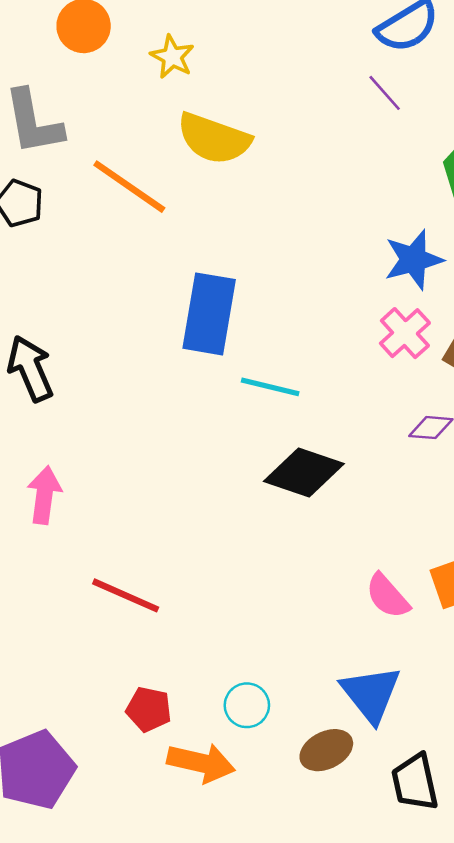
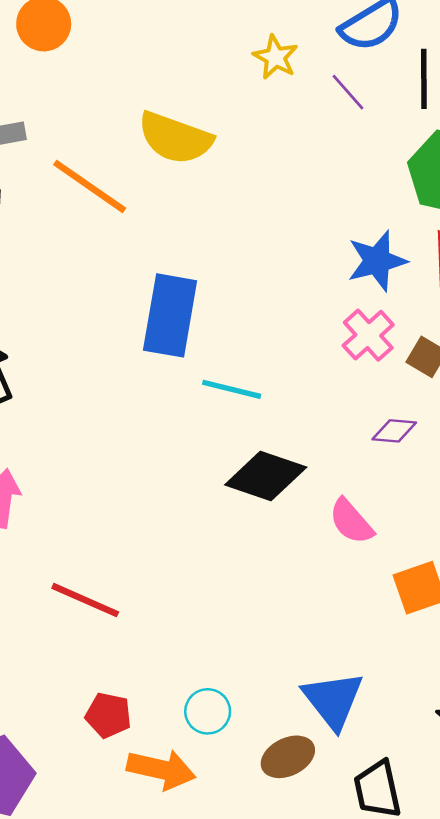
yellow star: (172, 57) -> (275, 57), moved
pink semicircle: (388, 596) -> (351, 522), moved

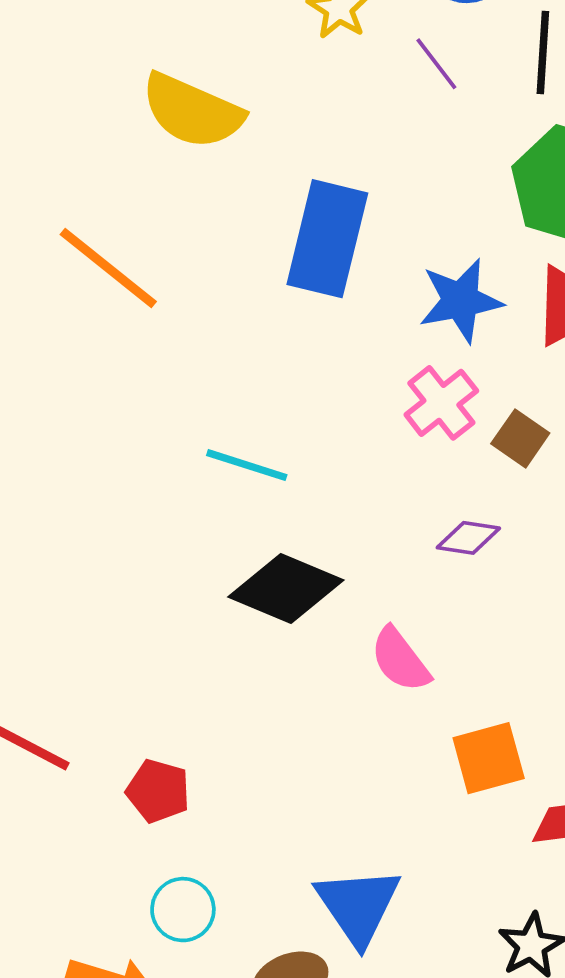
orange line: (90, 186) -> (108, 268), moved
blue rectangle: (170, 315) -> (327, 239), moved
red pentagon: (108, 715) -> (158, 791), moved

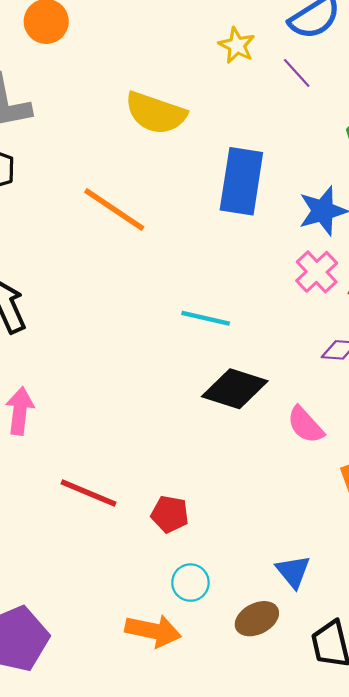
blue triangle: (358, 906) -> (293, 571), size x0.7

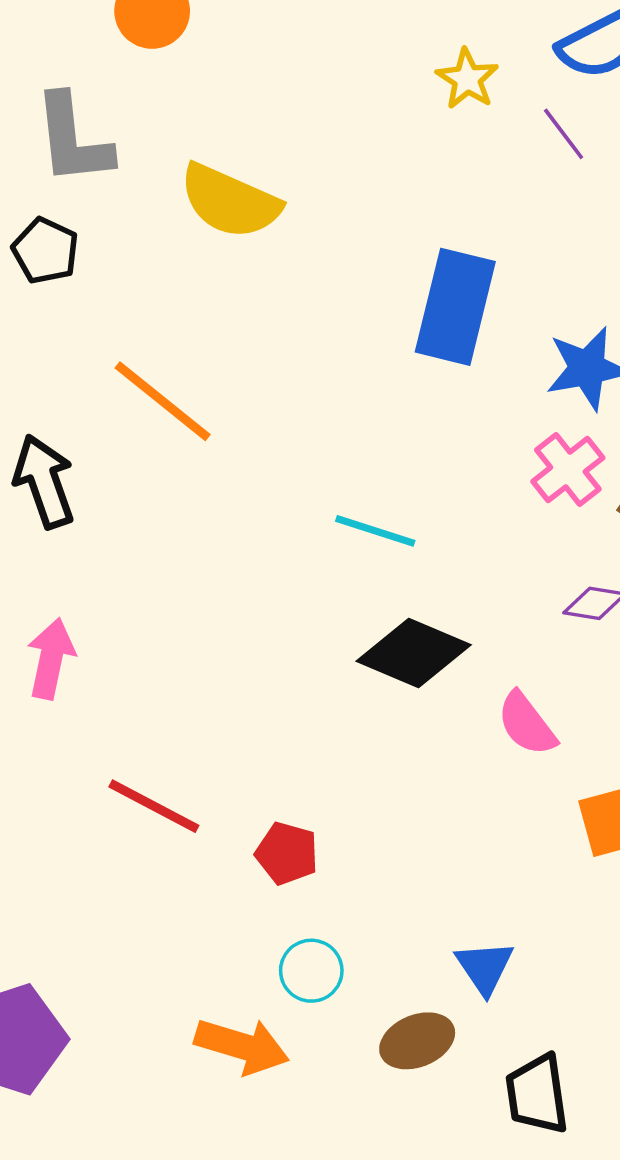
yellow semicircle: (156, 113) -> (230, 201), moved
orange line: (114, 209) -> (163, 401), moved

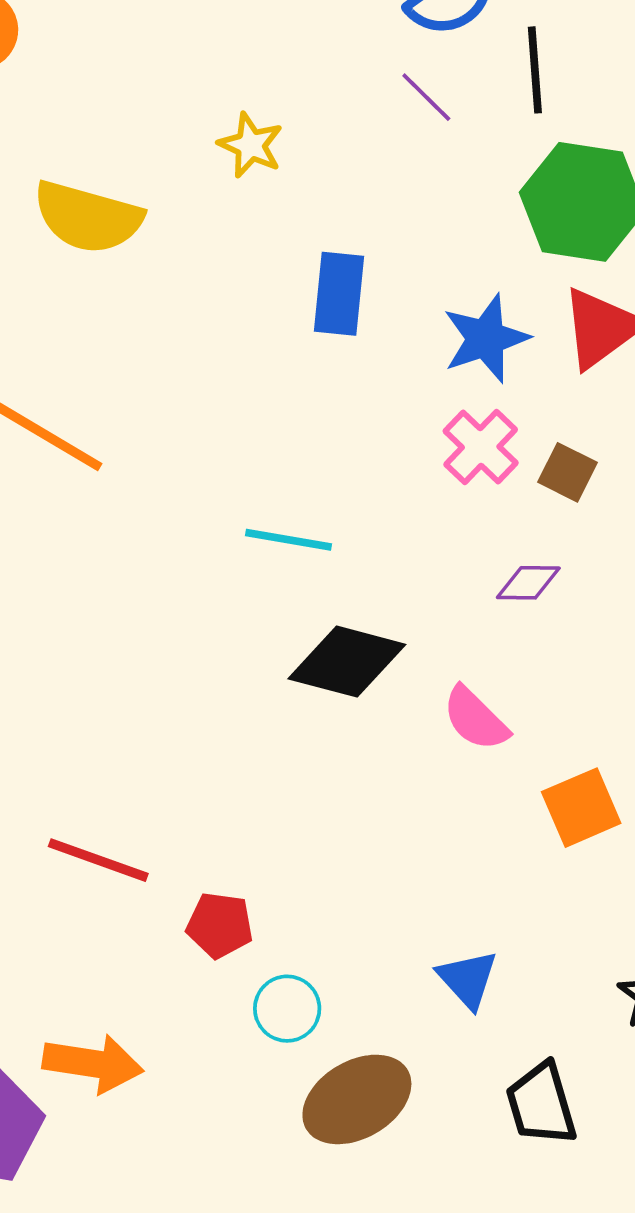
yellow star: (467, 79) -> (251, 145), moved
blue rectangle: (455, 307) -> (339, 294), size x0.7
red pentagon: (287, 853) -> (220, 925), moved
brown ellipse: (417, 1041) -> (357, 1099), moved, size x1.4
orange arrow: (242, 1046) -> (93, 1063), moved

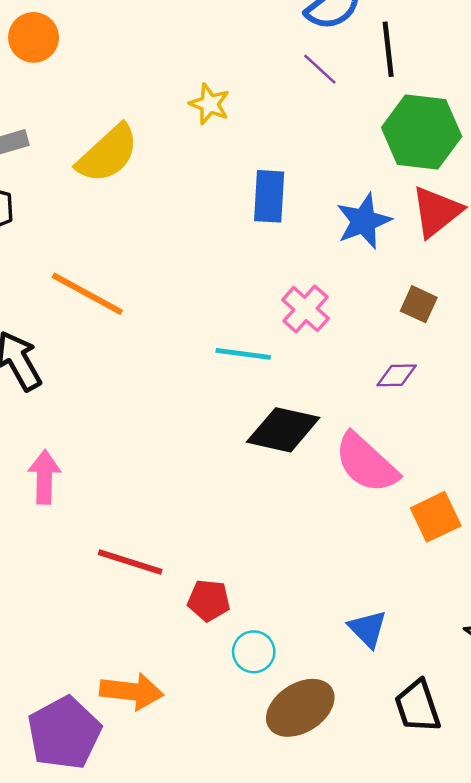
yellow semicircle: (88, 217) -> (108, 154), turned -56
pink cross: (481, 447) -> (305, 309), moved
pink semicircle: (475, 719) -> (366, 463), size x1.5

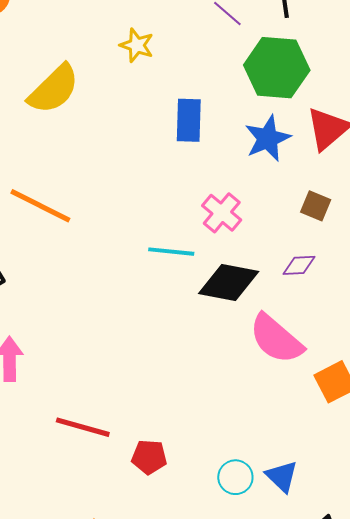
green hexagon: (422, 132) -> (277, 68), moved
black diamond: (283, 430) -> (229, 282), moved
cyan circle: (254, 652) -> (235, 477), moved

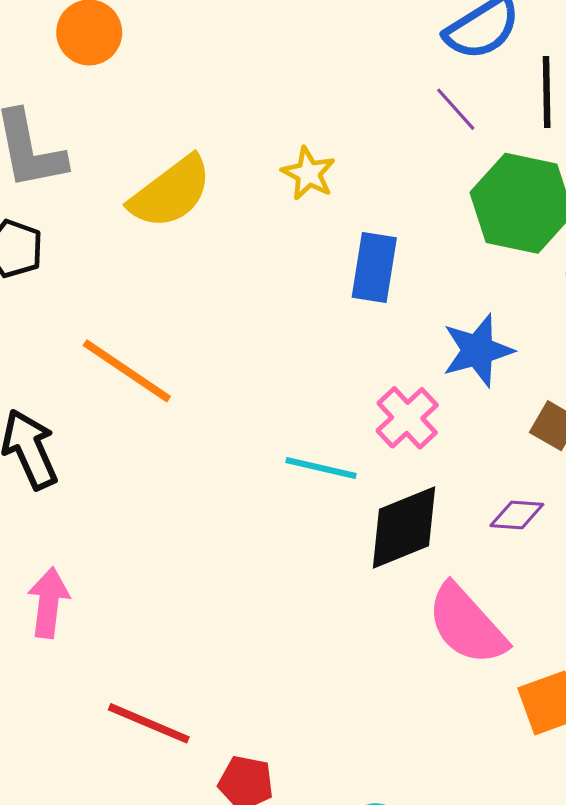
yellow star: (137, 45) -> (309, 173), moved
blue star: (268, 138) -> (478, 350), moved
black diamond: (229, 282) -> (404, 527), turned -40

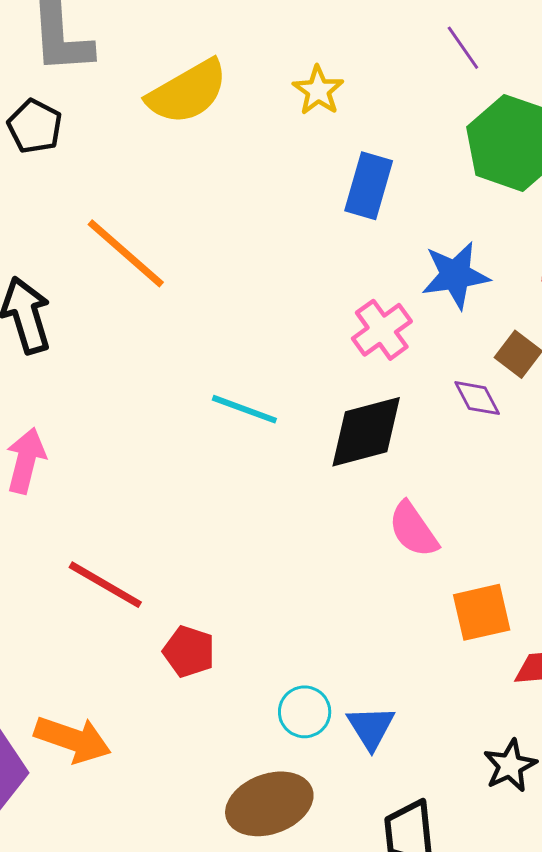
cyan line: (321, 468) -> (244, 409), moved
purple diamond: (517, 515) -> (477, 398), moved, turned 51
pink semicircle: (467, 625) -> (413, 530), size x0.7

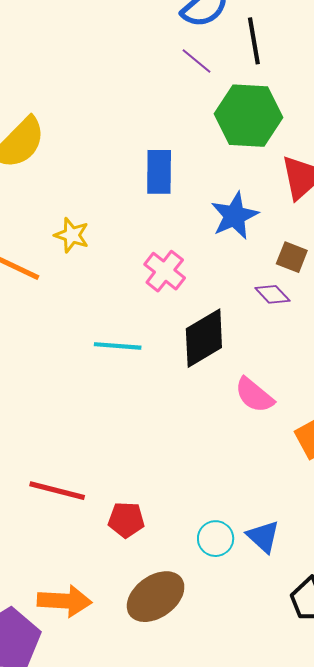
yellow star: (318, 90) -> (72, 235), moved
pink cross: (382, 330) -> (165, 271), moved
brown ellipse: (269, 804) -> (156, 597), moved

